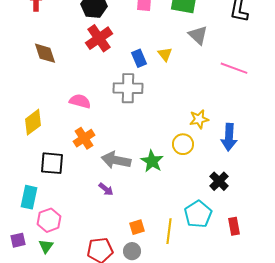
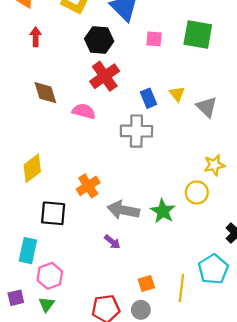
gray triangle: (198, 35) -> (207, 107), moved
pink semicircle: (80, 101) -> (84, 111), moved

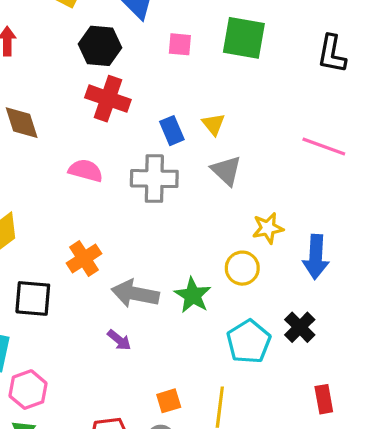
red cross: (105, 76) -> (108, 99), turned -36
gray triangle: (207, 107) -> (226, 171), moved
pink semicircle: (84, 111) -> (86, 171), moved
cyan pentagon: (213, 269) -> (249, 342), moved

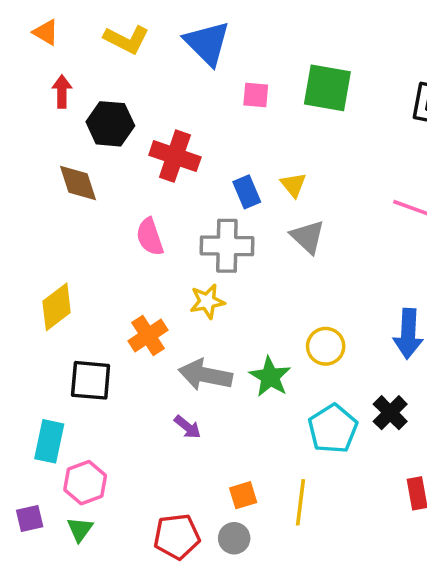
black hexagon: (100, 46) -> (110, 124), moved
pink semicircle: (86, 171) -> (150, 237), turned -124
yellow star: (268, 228) -> (207, 301), moved

